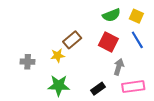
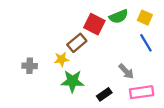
red square: (108, 42) -> (94, 24), moved
gray arrow: (119, 67) -> (126, 71), turned 119
green star: (59, 85) -> (72, 81), moved

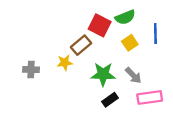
yellow square: (145, 18) -> (130, 43), moved, turned 32
blue line: (146, 43) -> (155, 34), moved, turned 30
green star: (72, 81) -> (103, 74), moved

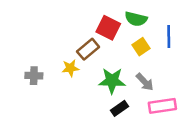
green semicircle: (125, 17) -> (136, 19), turned 36

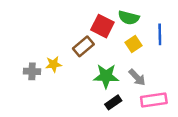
yellow star: (70, 68) -> (54, 64), moved

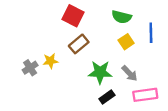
red square: (102, 26) -> (73, 16), moved
gray cross: (32, 71) -> (30, 68), turned -35

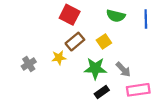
blue line: (151, 33) -> (146, 19), moved
yellow square: (126, 42) -> (104, 42), moved
yellow star: (50, 61) -> (59, 58), moved

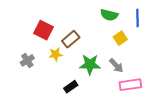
red square: (70, 15) -> (43, 30), moved
yellow square: (104, 42) -> (120, 38), moved
black rectangle: (102, 92) -> (71, 87), moved

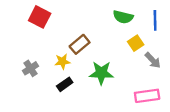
red square: (43, 30) -> (40, 17), moved
gray arrow: (116, 65) -> (153, 60), moved
black rectangle: (71, 87) -> (65, 84), moved

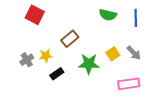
yellow square: (136, 43) -> (113, 54), moved
yellow star: (62, 61) -> (46, 56), moved

